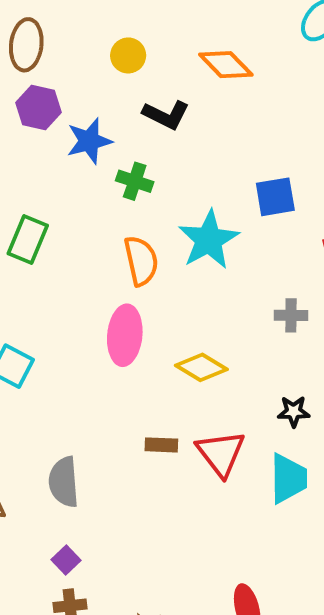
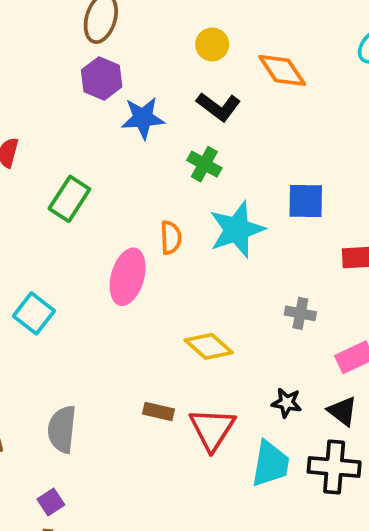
yellow circle: (128, 55) -> (212, 44), moved
green cross: (135, 181) -> (204, 164), moved
orange semicircle: (141, 261) -> (171, 238), size x0.7
pink ellipse: (125, 335) -> (128, 277), moved

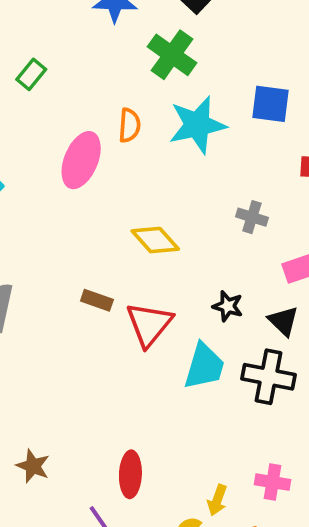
green cross: (204, 164) -> (172, 55), size x1.4
green rectangle: (69, 199) -> (31, 74), size x0.7

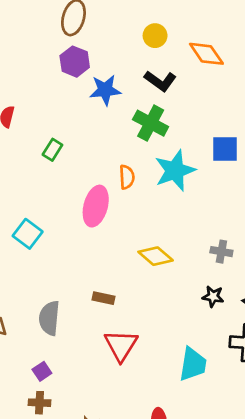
gray cross: (252, 217) -> (221, 252), moved
brown rectangle: (97, 300) -> (103, 298), moved
red triangle: (149, 324) -> (121, 345), moved
cyan trapezoid: (204, 366) -> (193, 364), moved

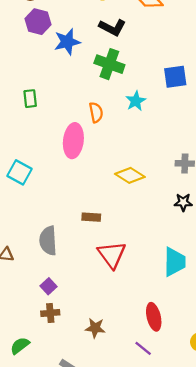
green rectangle: (52, 150) -> (30, 99), turned -30
cyan star: (175, 171) -> (136, 101), size x0.6

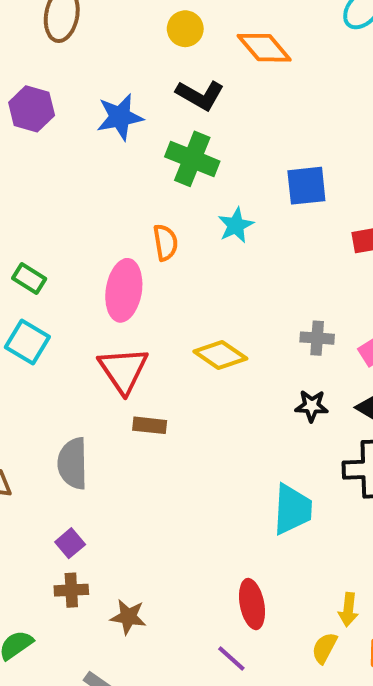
purple hexagon: (38, 22) -> (32, 109), moved
green rectangle: (30, 99) -> (29, 279), moved, turned -54
red triangle: (112, 255) -> (123, 370), moved
brown star: (95, 328) -> (128, 617), moved

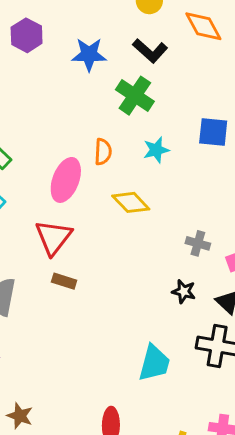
yellow diamond: (220, 355) -> (131, 202), moved

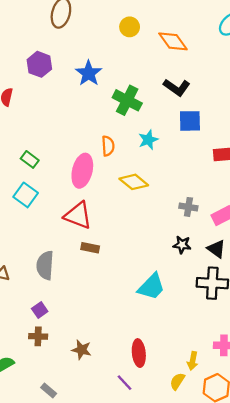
black L-shape: (150, 51) -> (177, 87), moved
blue star: (89, 54) -> (89, 73), turned -30
red triangle: (53, 237) -> (78, 215), turned -40
cyan trapezoid: (154, 363) -> (151, 287), moved, turned 36
brown star: (20, 416) -> (81, 350), moved

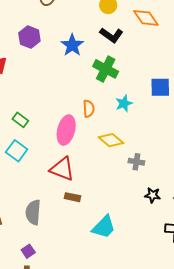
black L-shape: (177, 87) -> (111, 35), moved
gray cross: (188, 207) -> (136, 162), moved
cyan trapezoid: (151, 287) -> (104, 227), moved

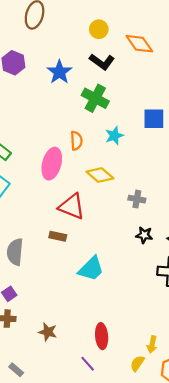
gray cross: (136, 162) -> (137, 199), moved
red triangle: (62, 169) -> (72, 206), moved

